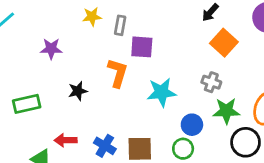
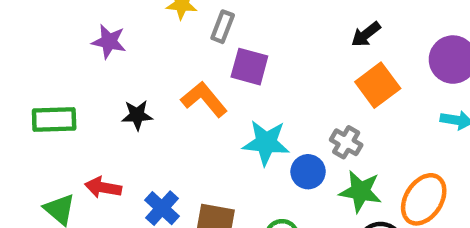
orange L-shape: (118, 73) -> (204, 99), turned -68
blue circle: (192, 125) -> (308, 172), moved

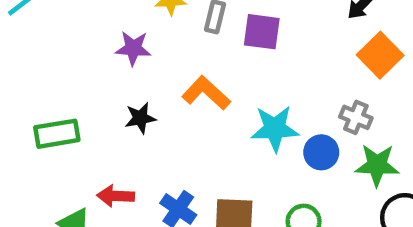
purple star: (109, 42) -> (133, 48), moved
purple square: (249, 67) -> (262, 32), moved

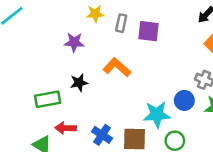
cyan star: (275, 129) -> (157, 115), moved
green rectangle: (57, 134) -> (48, 99), moved

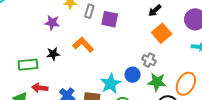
cyan star: (157, 115) -> (111, 84), turned -30

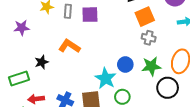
purple star: (52, 23) -> (22, 28), moved
orange square: (162, 33) -> (145, 17), turned 30
gray cross: (149, 60) -> (149, 38), moved

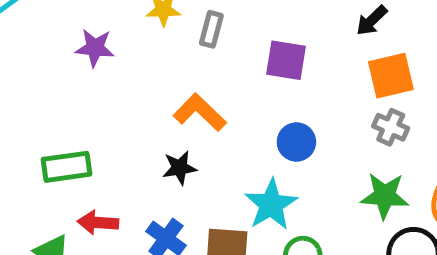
purple square: (90, 15) -> (286, 60), moved
black star: (42, 62) -> (180, 168), moved
blue circle: (125, 64) -> (296, 142), moved

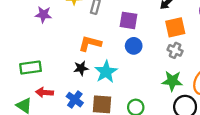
orange L-shape: (200, 112) -> (90, 43), turned -30
blue circle: (296, 142) -> (134, 46), moved
cyan star: (271, 205) -> (106, 72), moved

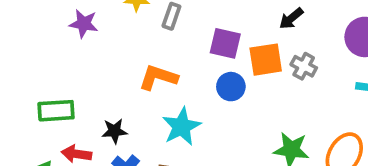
orange square: (175, 27) -> (266, 60), moved
gray cross: (175, 50) -> (304, 66), moved
black star: (81, 68) -> (114, 131), moved

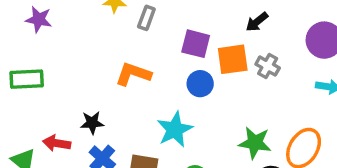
purple star: (84, 24) -> (39, 19), moved
green rectangle: (56, 111) -> (27, 79), moved
cyan star: (182, 127) -> (175, 130), moved

